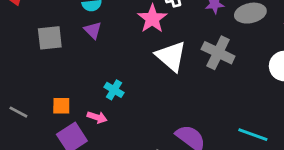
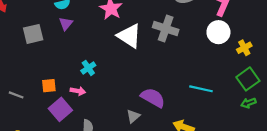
purple triangle: (93, 30) -> (66, 24), turned 32
cyan cross: (114, 90) -> (88, 68), turned 32

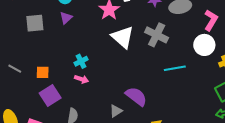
cyan line: (201, 89) -> (175, 68), moved, turned -30
pink arrow: (78, 91) -> (82, 79), moved
gray line: (16, 95) -> (15, 69), moved

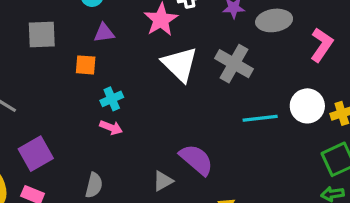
purple triangle: (66, 18) -> (104, 33), moved, turned 32
white circle: (204, 45) -> (307, 106), moved
orange square: (43, 72) -> (86, 65), moved
purple square: (50, 95) -> (36, 154), moved

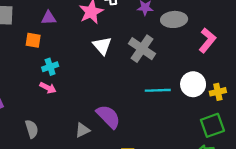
white triangle: (180, 64) -> (102, 46), size x0.7
gray semicircle: (94, 185) -> (32, 129), turned -36

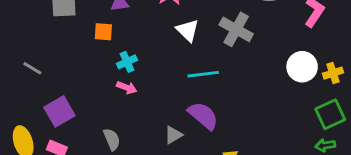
cyan line: (158, 90) -> (203, 74), moved

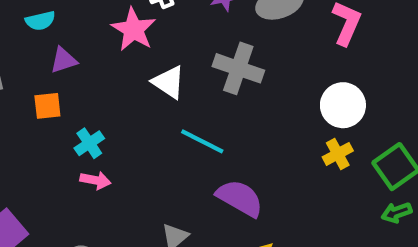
yellow cross: (333, 73) -> (338, 154), moved
cyan line: (203, 74) -> (202, 141), turned 44
purple semicircle: (203, 116) -> (240, 198), moved

